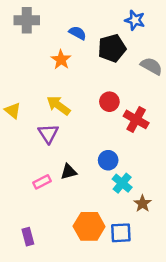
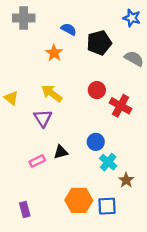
blue star: (135, 20) -> (132, 18), moved

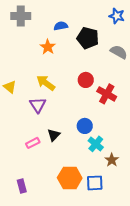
blue semicircle: (69, 29) -> (61, 26), turned -40
black pentagon: (99, 43) -> (88, 38), turned 30
black triangle: (61, 152) -> (54, 135), turned -32

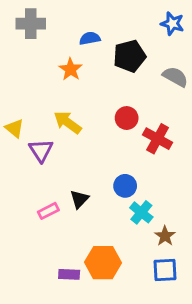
black pentagon: (88, 38) -> (130, 56), turned -30
purple triangle: (38, 105) -> (41, 150), moved
blue square: (95, 183) -> (165, 270), moved
purple rectangle: (22, 186) -> (69, 274), moved, turned -72

